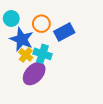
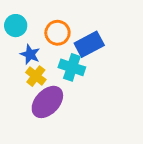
blue star: (22, 39) -> (30, 54), size x0.6
cyan cross: (42, 54) -> (72, 67), moved

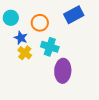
blue rectangle: (89, 44) -> (74, 15), moved
purple ellipse: (47, 102) -> (63, 71), moved, turned -40

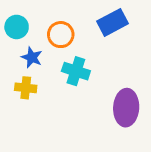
yellow cross: (25, 53) -> (26, 88), moved, turned -32
purple ellipse: (63, 71) -> (126, 108), moved

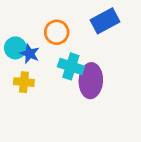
cyan circle: (17, 27) -> (15, 48), moved
purple ellipse: (126, 108) -> (91, 81), moved

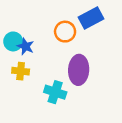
orange circle: (57, 32) -> (65, 32), moved
cyan cross: (71, 66) -> (55, 92), moved

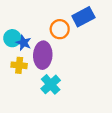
purple ellipse: (79, 70) -> (43, 55), moved
cyan cross: (55, 92) -> (51, 84), turned 30

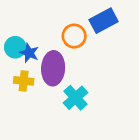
cyan cross: (51, 84) -> (76, 98), moved

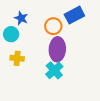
blue star: (29, 53) -> (21, 18), moved
purple ellipse: (53, 68) -> (57, 49), moved

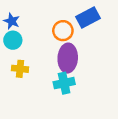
blue star: (21, 18) -> (12, 21), moved
cyan cross: (54, 70) -> (64, 83), turned 30

